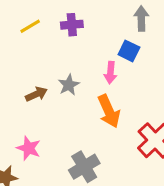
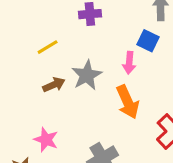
yellow line: (30, 26) -> (48, 47), moved
gray star: (69, 85) -> (87, 75), size x1.4

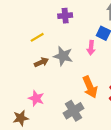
gray star: (87, 75) -> (63, 56), turned -30
orange arrow: (128, 102) -> (90, 87), moved

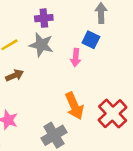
gray star: (63, 56) -> (41, 45), moved

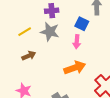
blue square: (91, 40) -> (82, 24), moved
orange arrow: (74, 106) -> (75, 68), moved, turned -85

